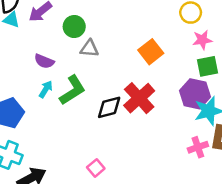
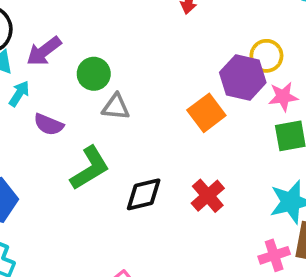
cyan arrow: (46, 89) -> (19, 94), moved
purple hexagon: (195, 94) -> (243, 77), moved
red cross: (139, 98) -> (208, 196), moved, size x0.7

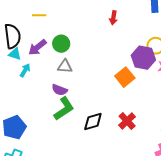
green circle: (94, 74) -> (61, 44), moved
gray triangle: (116, 107) -> (65, 66), moved
purple semicircle: (49, 125) -> (60, 90), moved

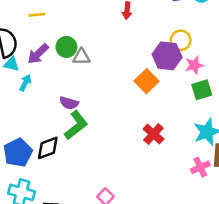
gray triangle: (65, 66) -> (81, 57), moved
black diamond: (93, 122) -> (48, 148), moved

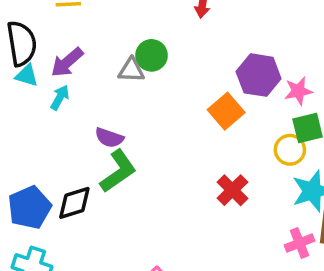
yellow circle: (181, 40) -> (290, 150), moved
green circle: (66, 47) -> (151, 55), moved
cyan arrow: (25, 83) -> (60, 97), moved

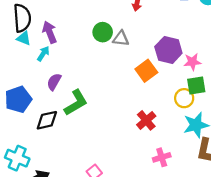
purple arrow: (67, 62) -> (50, 32), turned 105
gray triangle: (131, 70) -> (121, 39), moved
purple semicircle: (109, 138) -> (54, 82), moved, turned 96
blue pentagon: (30, 207) -> (18, 99), moved
pink cross: (300, 243) -> (162, 157), moved

